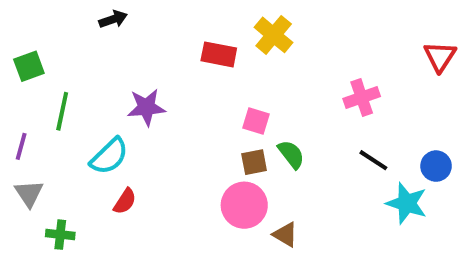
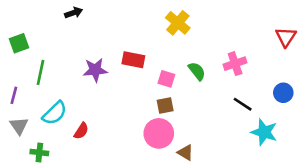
red rectangle: (219, 54) -> (133, 60), moved
green semicircle: (291, 154) -> (197, 71), moved
cyan semicircle: (109, 156) -> (55, 113), moved
blue circle: (436, 166) -> (283, 93), moved

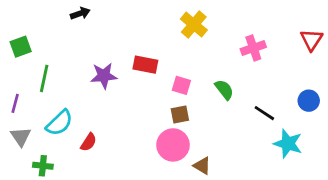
pink cross: (235, 64) -> (253, 48), moved
green semicircle: (197, 71) -> (224, 90), moved

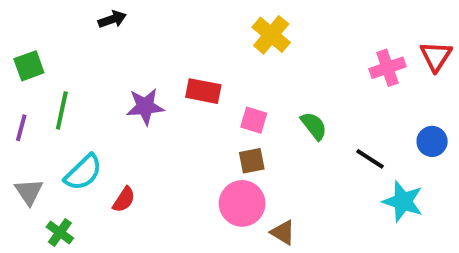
pink cross: (253, 48) -> (387, 68), moved
purple line: (15, 103) -> (21, 128), moved
green cross: (43, 166) -> (60, 232), turned 30

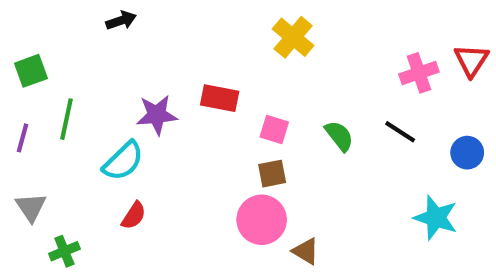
black line: (370, 159) -> (400, 132), moved
cyan semicircle: (83, 172) -> (123, 161), moved
green cross: (60, 232) -> (64, 251), turned 32

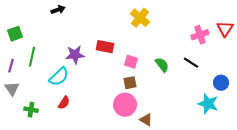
blue circle: (467, 153) -> (221, 83), moved
gray triangle: (31, 207) -> (12, 89), moved
green cross: (64, 251) -> (31, 110), moved, turned 32

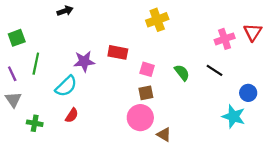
yellow cross: (140, 18) -> (157, 20), turned 30
purple line: (11, 66) -> (12, 74), turned -40

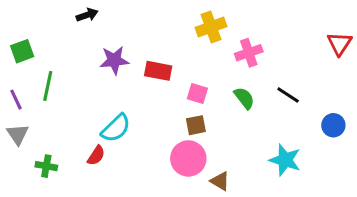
pink cross: (225, 39) -> (249, 53), moved
purple star: (84, 61) -> (114, 60), moved
cyan semicircle: (66, 86) -> (116, 128), moved
cyan star: (234, 116) -> (285, 160), moved

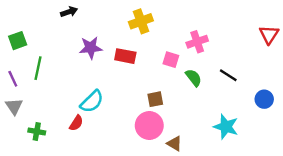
yellow cross: (211, 27) -> (141, 21), moved
pink square: (197, 93) -> (171, 60), moved

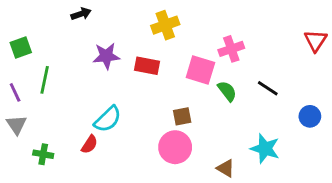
pink square: (171, 60) -> (200, 70), size x1.5
brown triangle: (174, 143) -> (226, 168), moved

